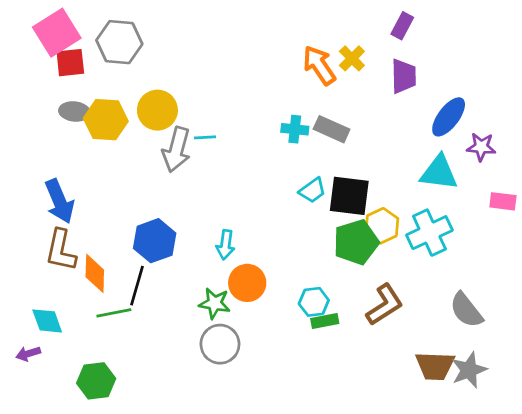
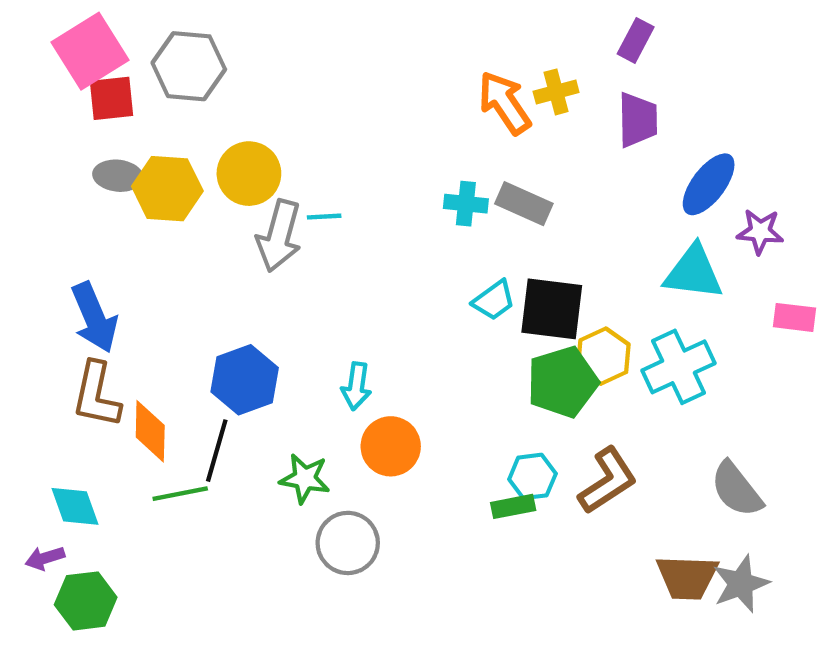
yellow cross: (352, 58) -> (556, 92), turned 30
cyan hexagon: (314, 302) -> (532, 476), moved
green star: (215, 303) -> (305, 479), moved
green hexagon: (96, 381) -> (86, 601), moved

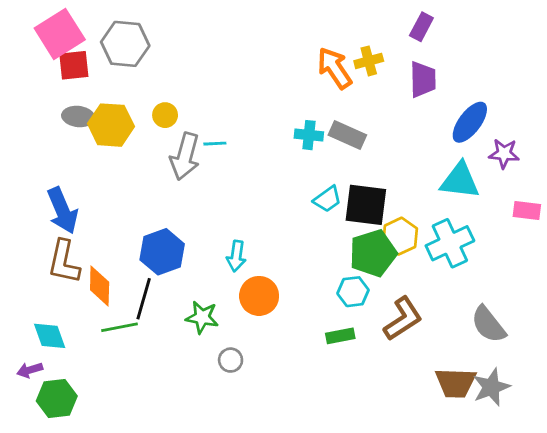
yellow circle: (249, 174) -> (165, 115), size x0.6
cyan hexagon: (532, 476) -> (353, 292), moved
gray circle: (348, 543) -> (231, 360), size x0.6

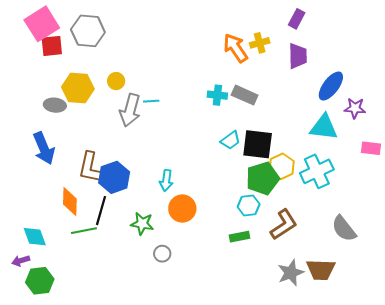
gray ellipse: (78, 116) -> (55, 105), moved
brown L-shape: (64, 262) -> (90, 167), moved
gray star: (491, 387) -> (291, 273), moved

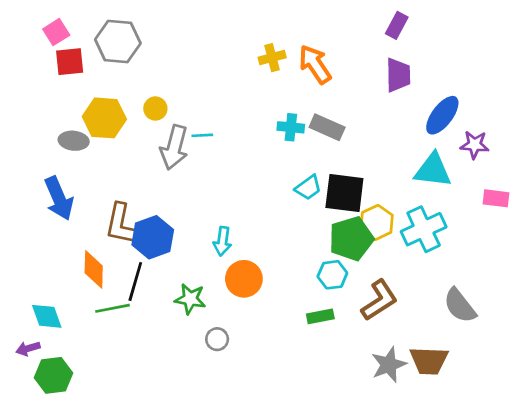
pink square: (42, 24) -> (56, 32), size x0.6
yellow cross: (260, 43) -> (272, 58), moved

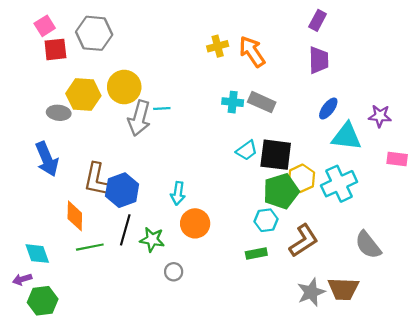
yellow circle: (155, 109) -> (124, 87), size x1.8
blue ellipse: (442, 115) -> (328, 108), moved, size x0.7
black line: (135, 281) -> (125, 230), moved

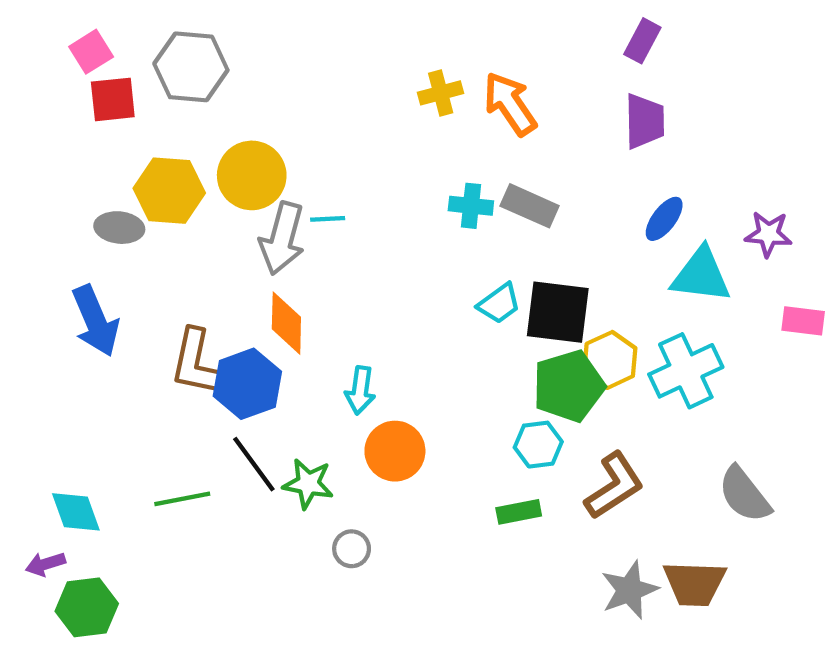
orange diamond: (75, 216) -> (286, 323), moved
black line: (125, 230) -> (254, 464), turned -52

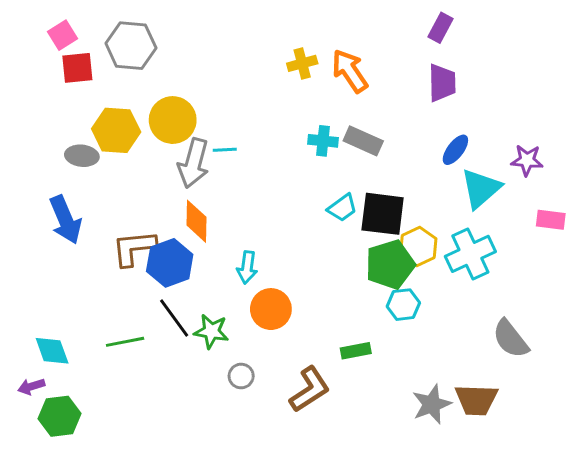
cyan triangle: (701, 275) -> (481, 188), turned -48
brown L-shape: (195, 362) -> (134, 248), turned 72
cyan hexagon: (538, 445) -> (403, 305), moved
brown L-shape: (614, 486) -> (310, 389), moved

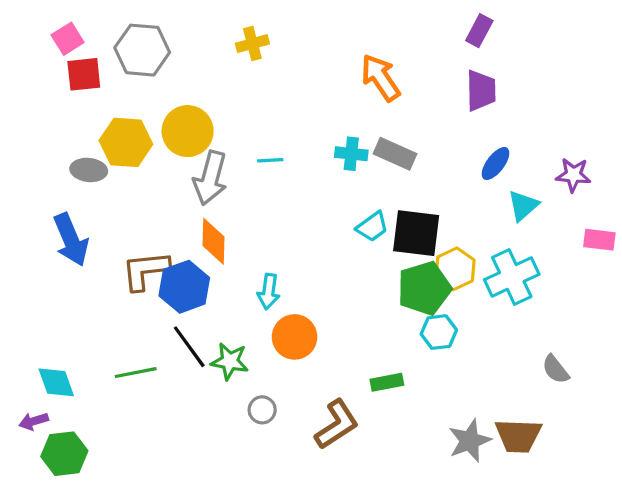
yellow cross: (302, 63) -> (252, 44), moved
cyan line: (225, 150) -> (270, 160), moved
cyan triangle: (481, 188) -> (523, 206), size x0.7
gray semicircle: (511, 339) -> (556, 369), size x0.7

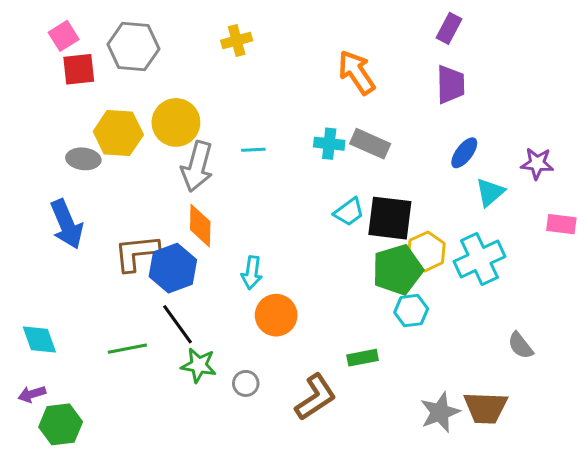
green star: (230, 361) -> (199, 365), moved
cyan diamond: (56, 382) -> (39, 339), moved

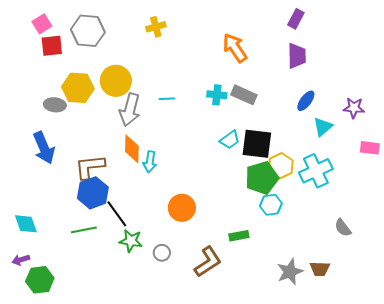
blue hexagon: (173, 268) -> (93, 193), moved
cyan arrow: (252, 273) -> (150, 162), moved
brown trapezoid: (486, 408) -> (320, 269), size x0.7

